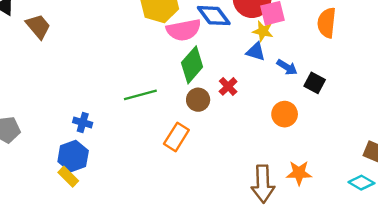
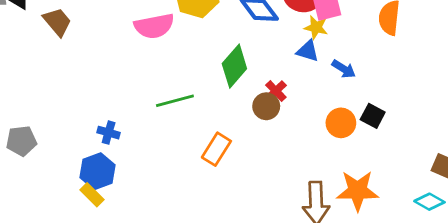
pink semicircle: (184, 30) -> (154, 26), moved
black square: (315, 83) -> (373, 116), moved
brown circle: (198, 100) -> (266, 106), moved
orange star: (299, 173) -> (358, 191), size x1.4

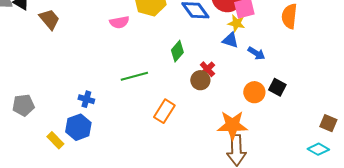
pink semicircle: (154, 26) -> (119, 22), size x0.7
green diamond: (234, 66) -> (177, 51), size x0.7
orange star: (358, 191) -> (232, 125), moved
yellow rectangle: (92, 195) -> (55, 140), moved

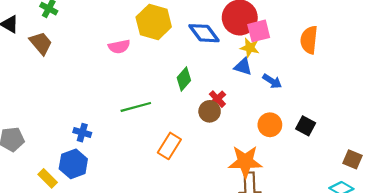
black square: (277, 87) -> (306, 126), moved

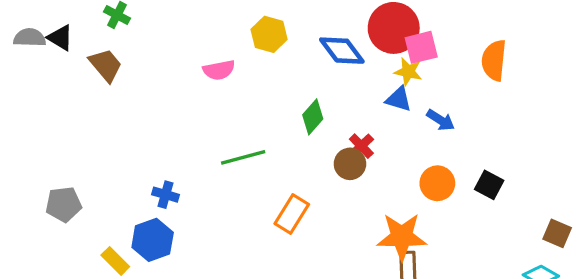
yellow hexagon: (154, 22) -> (269, 34), size x0.7

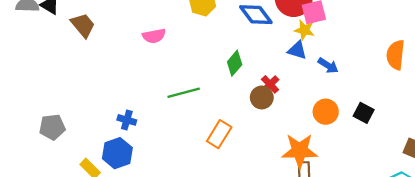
orange semicircle: (494, 60) -> (396, 55), moved
pink semicircle: (219, 70) -> (154, 36), moved

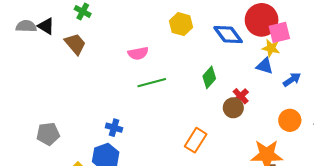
blue arrow: (328, 66) -> (292, 80), turned -66
green line: (184, 93) -> (152, 83), moved

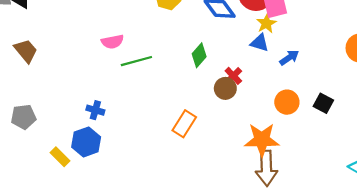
brown trapezoid: (75, 44) -> (26, 51), moved
yellow star: (271, 48) -> (266, 23), turned 30
pink semicircle: (138, 53) -> (112, 42), moved

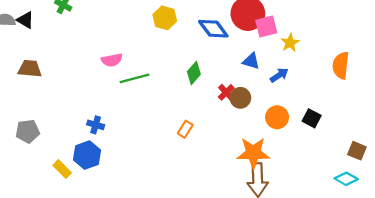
yellow star: (266, 23) -> (290, 43), moved
brown trapezoid: (26, 51) -> (30, 69), turned -45
brown circle: (225, 88) -> (240, 98), moved
orange rectangle: (184, 124) -> (185, 129), moved, size x0.7

